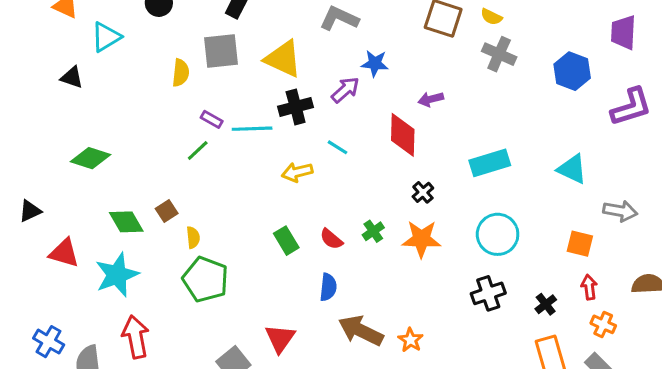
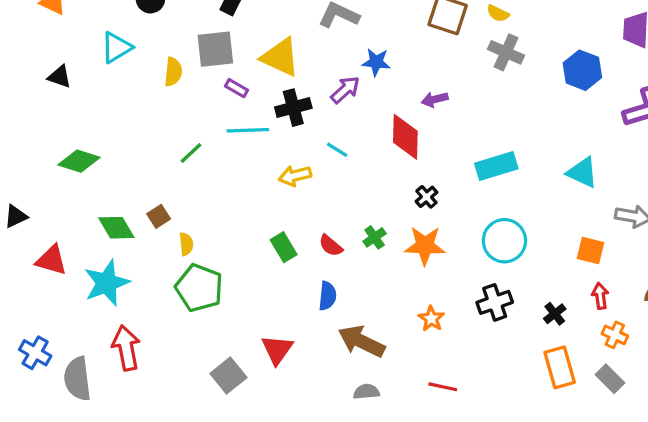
cyan triangle: (106, 37) -> (116, 47), moved
purple rectangle: (212, 119) -> (237, 88), moved
orange star: (411, 340) -> (431, 319), moved

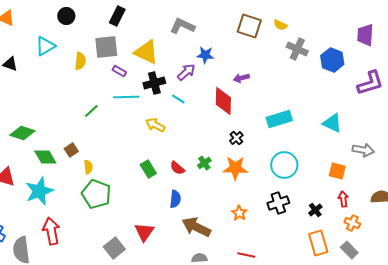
gray cross: (506, 52) -> (297, 49), moved
cyan line: (337, 150) -> (178, 99), moved
green diamond: (79, 161) -> (22, 133), moved
yellow arrow: (295, 176) -> (155, 125), turned 42

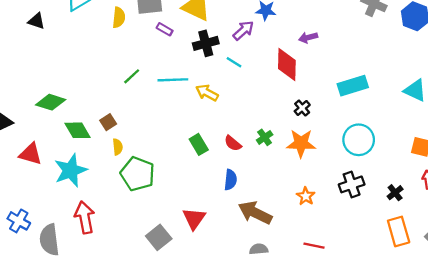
cyan line: (126, 97) -> (173, 80), moved
yellow semicircle: (88, 167) -> (118, 147), moved

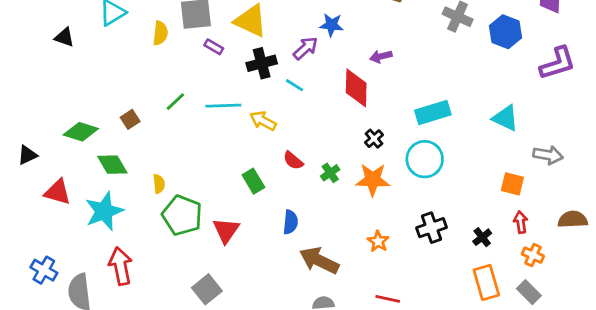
brown square: (108, 122) -> (130, 119), moved
cyan circle: (359, 140) -> (425, 159), moved
red semicircle: (233, 143) -> (293, 161), moved
red triangle: (194, 219) -> (226, 230), moved

